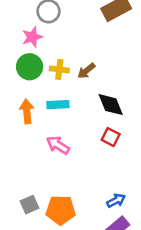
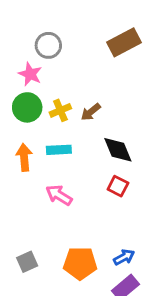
pink star: (32, 37) -> (30, 74), turned -30
yellow cross: (59, 69) -> (60, 110), turned -30
orange pentagon: (61, 210) -> (80, 263), moved

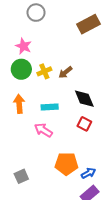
gray circle: (48, 45) -> (36, 13), moved
cyan rectangle: (59, 150) -> (50, 107), moved
orange pentagon: (80, 263) -> (66, 164), moved

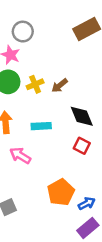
gray circle: (36, 13) -> (23, 32), moved
pink arrow: (43, 130) -> (20, 156), moved
orange pentagon: (66, 164) -> (61, 192), turned -30

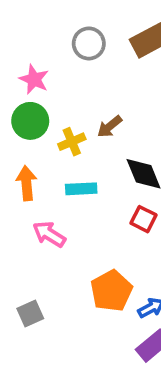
gray circle: (23, 32) -> (89, 43), moved
yellow cross: (35, 84) -> (72, 142), moved

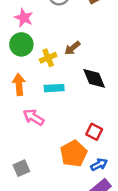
red square: (144, 219) -> (94, 132), moved

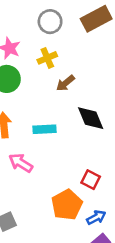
yellow cross: (48, 58) -> (47, 58), moved

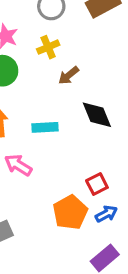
red square: (91, 180) -> (97, 184), turned 36
blue arrow: (96, 217) -> (106, 214), moved

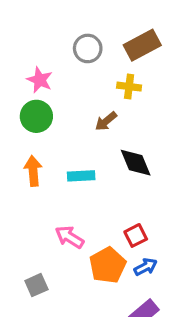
yellow cross: (48, 47) -> (129, 87), moved, turned 30
pink arrow: (18, 165) -> (69, 237), moved

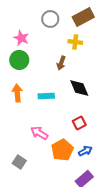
brown arrow: (106, 121) -> (61, 63), turned -32
red square: (136, 235) -> (79, 123), moved
gray square: (36, 285) -> (19, 162), turned -32

